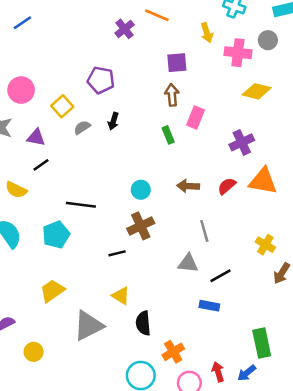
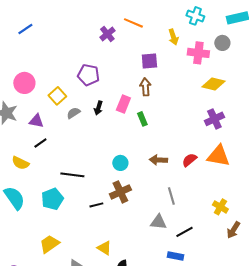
pink rectangle: (196, 117) -> (123, 104), moved
purple cross: (242, 142) -> (214, 119), moved
black line: (117, 253) -> (96, 205), moved

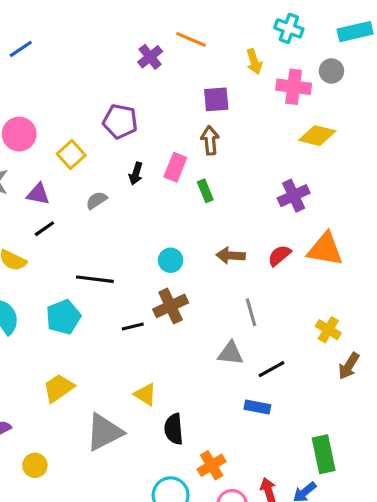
gray semicircle: (73, 113) -> (96, 200), moved
purple cross: (214, 119) -> (294, 196), moved

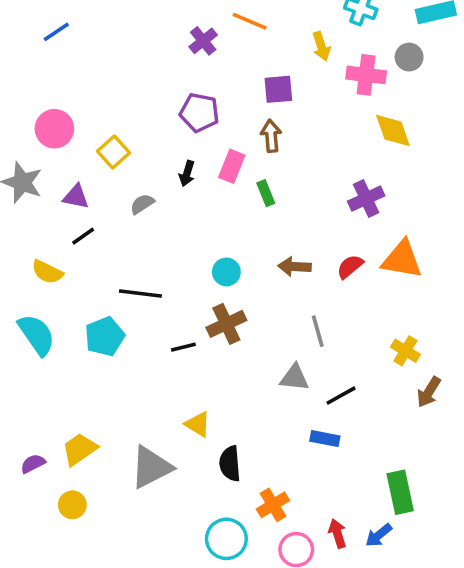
purple pentagon: (120, 121) -> (200, 113), moved
yellow diamond: (317, 136) -> (393, 130), turned 57
yellow trapezoid: (59, 388) -> (80, 449), moved

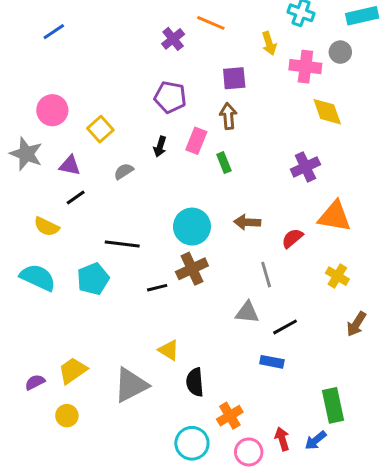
red semicircle: (350, 267) -> (292, 238), moved
cyan circle: (226, 272) -> (192, 227), size x1.6
cyan semicircle: (37, 335) -> (38, 277), turned -30
yellow cross: (405, 351) -> (337, 276), moved

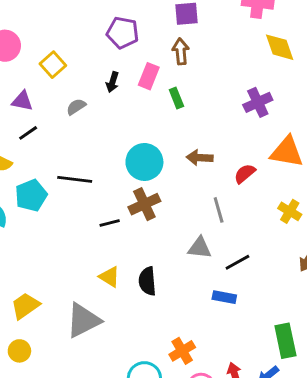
cyan pentagon: (93, 279) -> (31, 195), moved
yellow triangle: (169, 350) -> (110, 277), moved
black semicircle: (195, 382) -> (147, 281), moved

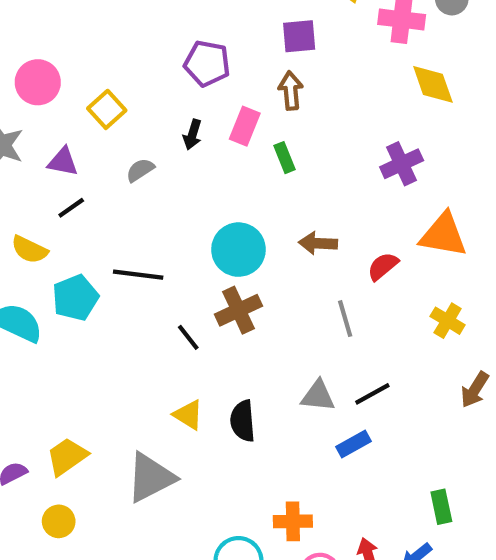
black line: (110, 223) -> (188, 337), turned 66
gray triangle: (200, 248) -> (318, 396), moved
blue rectangle: (224, 297) -> (353, 444), turned -40
green rectangle: (285, 341) -> (441, 507), size x0.7
orange cross: (182, 351) -> (293, 521), turned 30

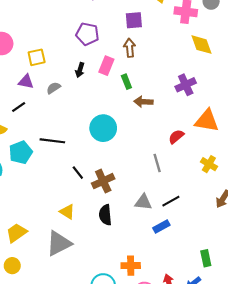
yellow square: (107, 109) -> (37, 57), turned 30
purple triangle: (63, 162) -> (26, 82), moved
brown arrow: (318, 243) -> (143, 102), moved
brown cross: (238, 310) -> (103, 181), moved
yellow triangle: (188, 415) -> (67, 212), moved

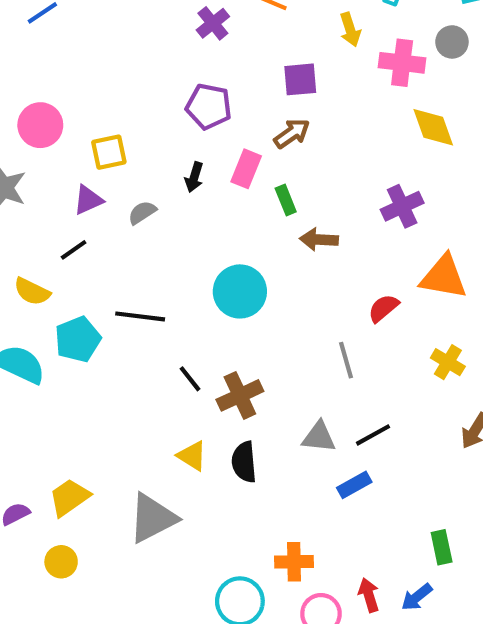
brown arrow: (130, 48) -> (292, 133), turned 60
purple triangle: (26, 82) -> (88, 200), turned -35
yellow triangle: (67, 212) -> (192, 456), moved

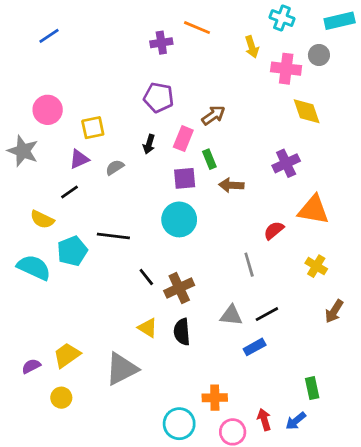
purple cross: (213, 23) -> (161, 43), turned 30
purple square: (300, 79) -> (185, 178), moved

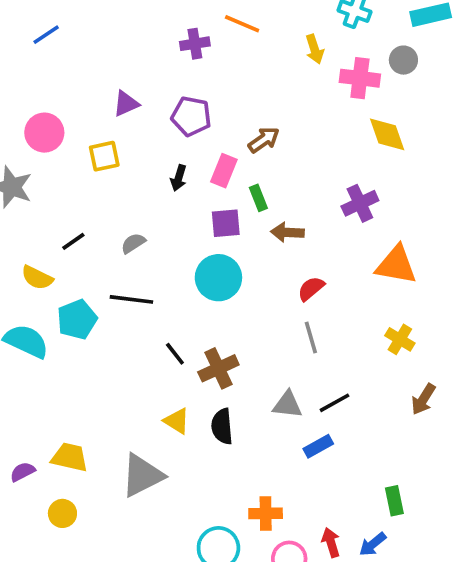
purple triangle: (79, 159) -> (126, 104), moved
gray semicircle: (115, 167) -> (133, 243), moved
red semicircle: (274, 230) -> (311, 289), moved
yellow trapezoid: (67, 355) -> (70, 457), turned 48

